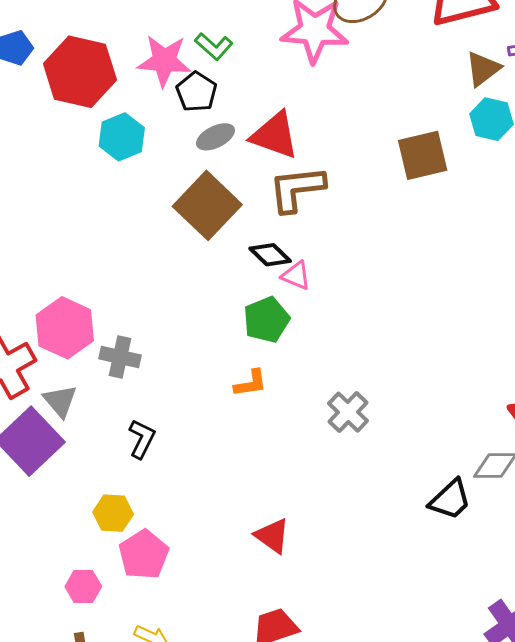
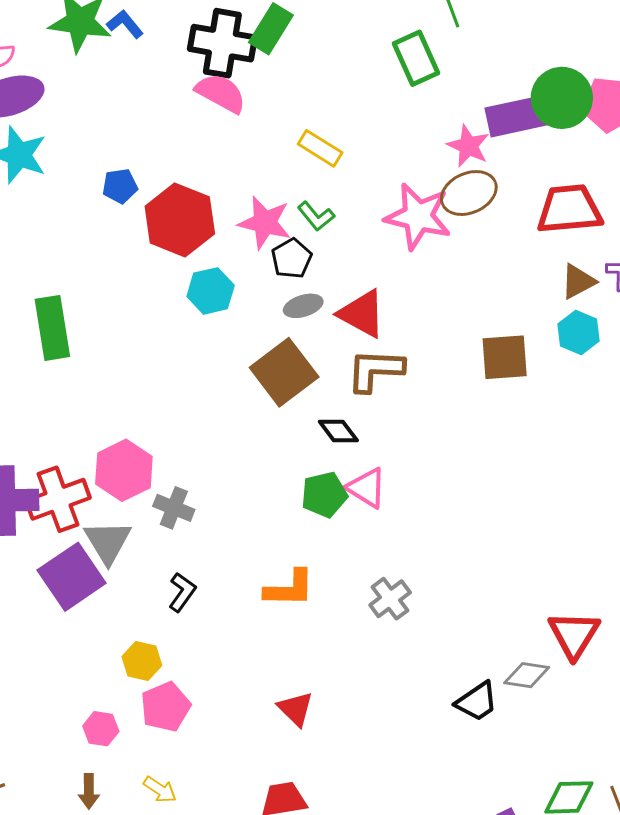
pink triangle: (296, 276) -> (366, 488), moved, size x1.4
orange L-shape: (251, 383) -> (289, 589), moved, size x1.5
gray triangle: (60, 401) -> (108, 542), size x1.4

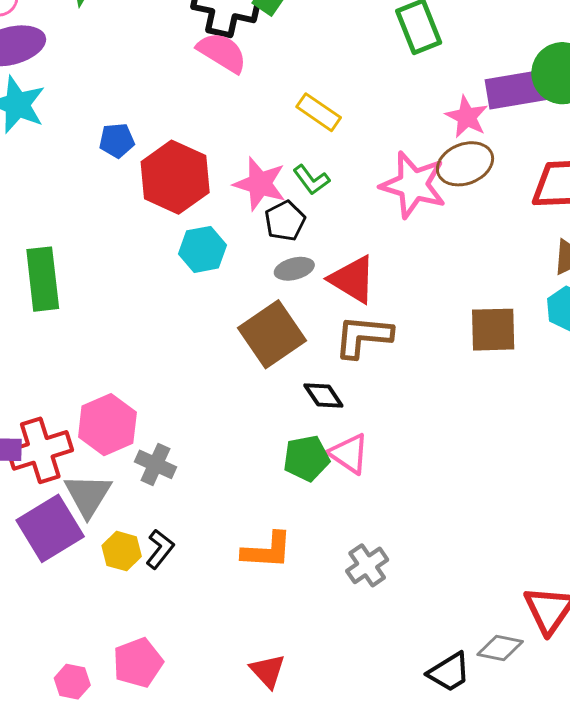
yellow hexagon: (142, 661) -> (122, 551), moved

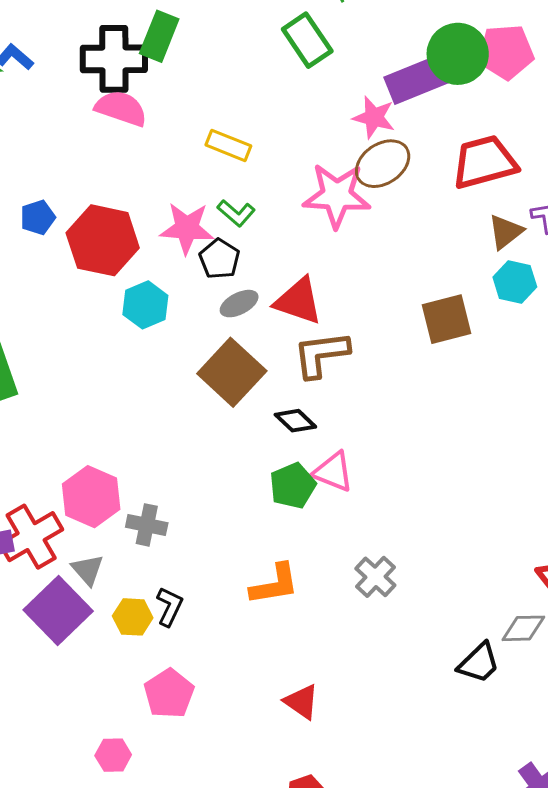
gray triangle: (88, 495) -> (88, 570), size x0.7
pink pentagon: (138, 663) -> (169, 694), moved

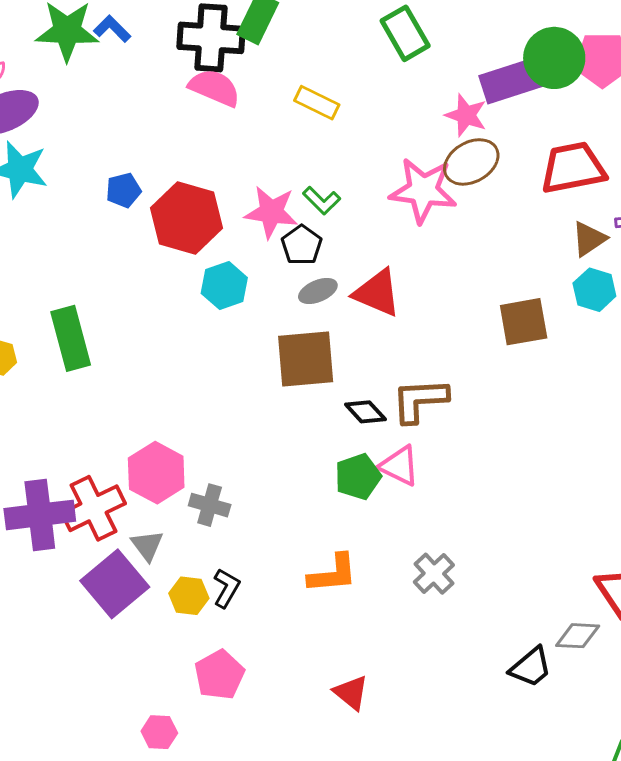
yellow rectangle: (228, 145) -> (317, 103), moved
brown L-shape: (321, 354) -> (420, 400), moved
brown square: (232, 372) -> (306, 359), turned 38

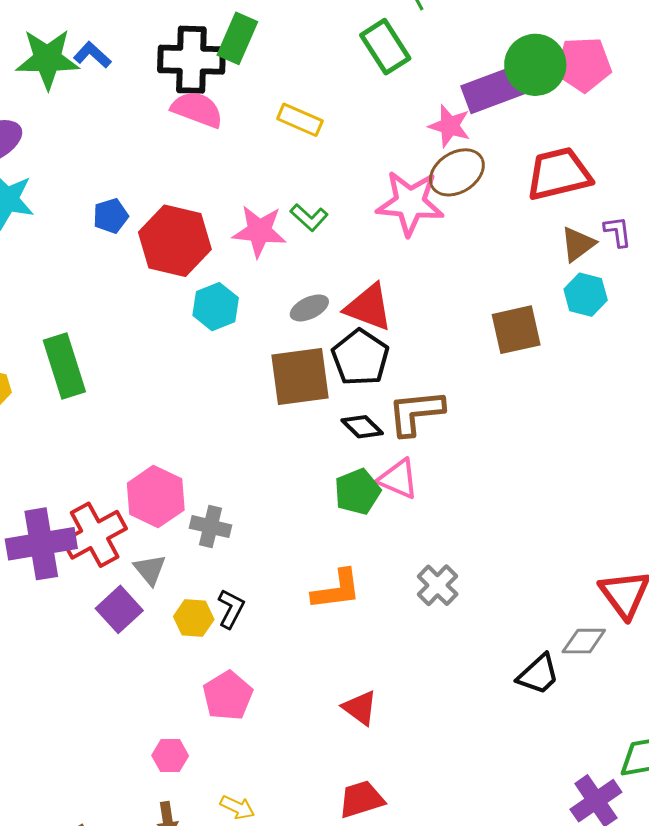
black pentagon: (302, 245) -> (360, 358), moved, size x1.4
purple square: (115, 584) -> (119, 609), size x0.7

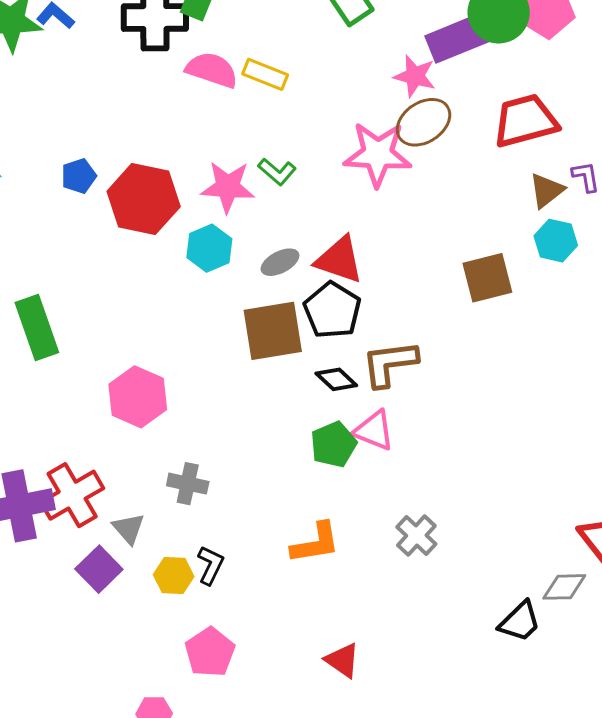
pink semicircle: (197, 109) -> (212, 70), moved
cyan hexagon: (216, 307) -> (209, 248), moved
pink hexagon: (156, 497) -> (138, 397), moved

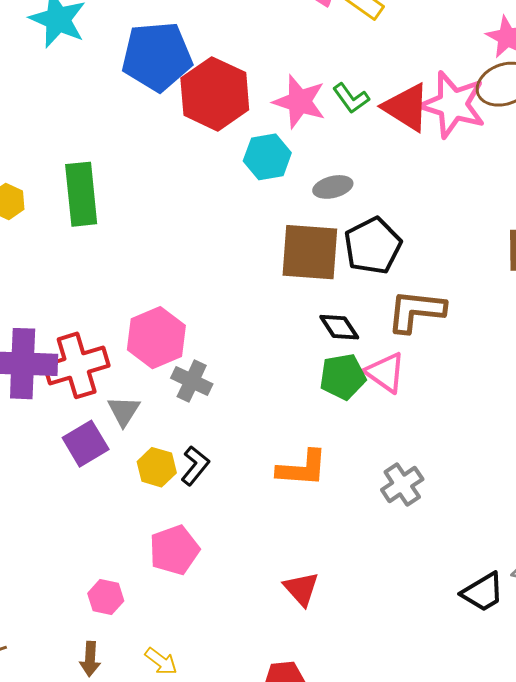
blue pentagon: (79, 176) -> (157, 56), size x2.0
red triangle: (339, 260) -> (406, 107), moved
black diamond: (336, 379) -> (339, 327), moved
pink hexagon: (138, 397) -> (156, 338), moved

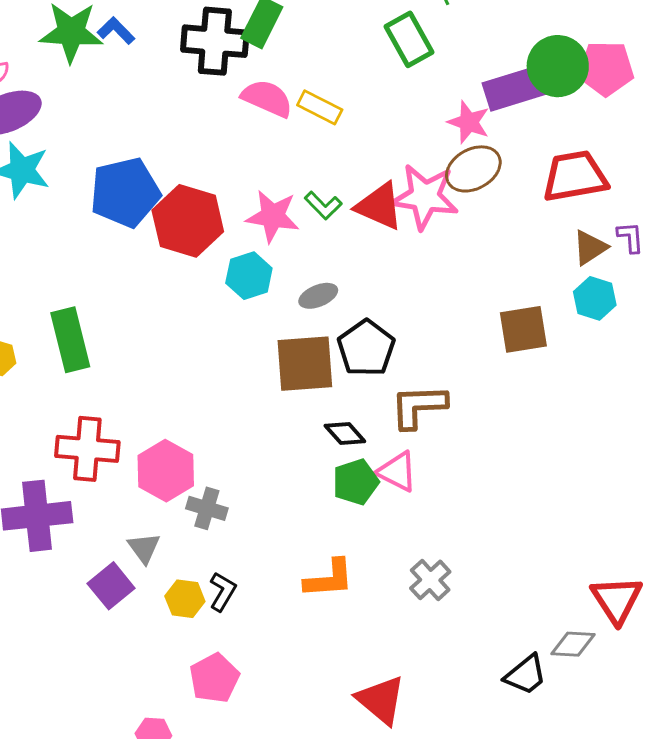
red cross: (77, 365) -> (87, 449), moved, turned 30
red triangle: (301, 589) -> (381, 700), moved, size x1.4

